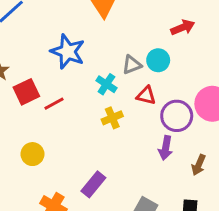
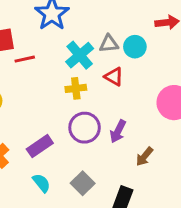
cyan cross: (106, 84) -> (80, 55), size x1.4
purple circle: (177, 116) -> (85, 128), moved

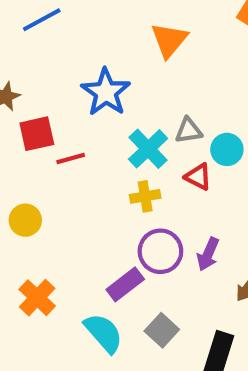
cyan circle: (135, 47) -> (227, 149), moved
purple rectangle: (40, 146) -> (125, 284), moved
cyan semicircle: (42, 183) -> (104, 333), size x1.5

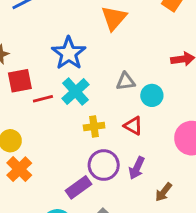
cyan cross: (148, 149) -> (75, 92), moved
red triangle: (198, 177) -> (133, 126), moved
orange cross: (37, 298) -> (19, 169), moved

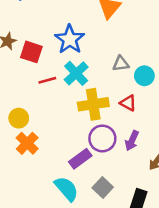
red square: (20, 81) -> (31, 52), moved, turned 30
yellow cross: (94, 126) -> (93, 104), size x1.6

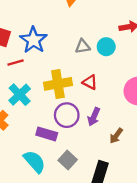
blue star: (70, 39) -> (33, 40), moved
cyan cross: (76, 73) -> (20, 95), moved
cyan circle: (144, 76) -> (106, 47), moved
purple rectangle: (80, 159) -> (47, 134), turned 54

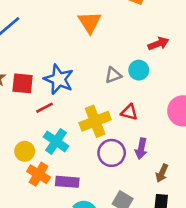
purple rectangle: (47, 134) -> (67, 182), moved
brown arrow: (116, 136) -> (162, 173), moved

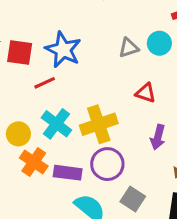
yellow cross: (95, 121) -> (99, 124), moved
purple circle: (112, 153) -> (107, 164), moved

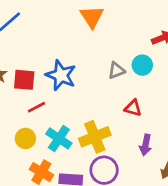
red line: (45, 83) -> (37, 107), moved
yellow circle: (18, 134) -> (25, 138), moved

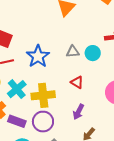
blue star: (61, 75) -> (38, 56), moved

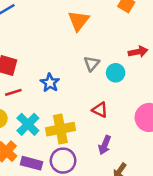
gray triangle: (73, 52) -> (92, 64), moved, turned -40
blue star: (38, 56) -> (50, 83), size x0.7

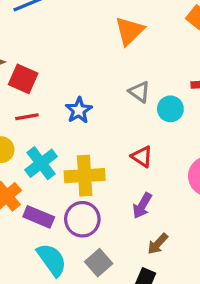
gray triangle: (92, 64) -> (139, 92), turned -42

